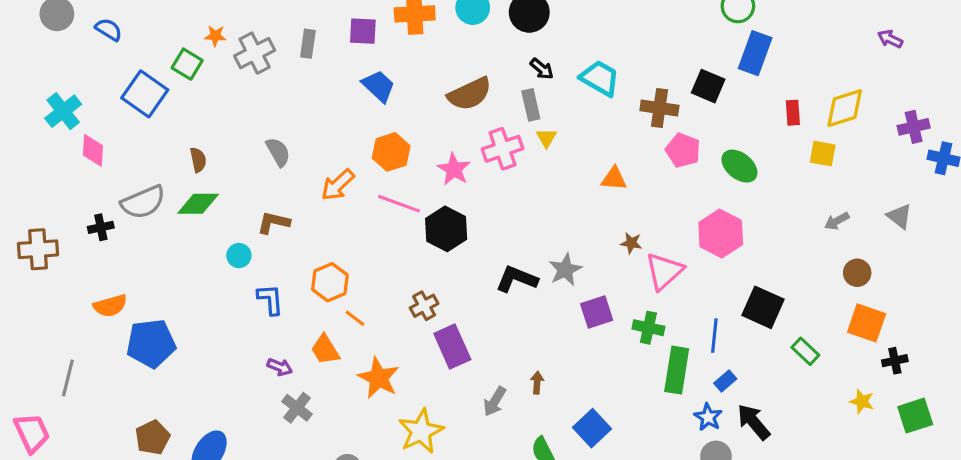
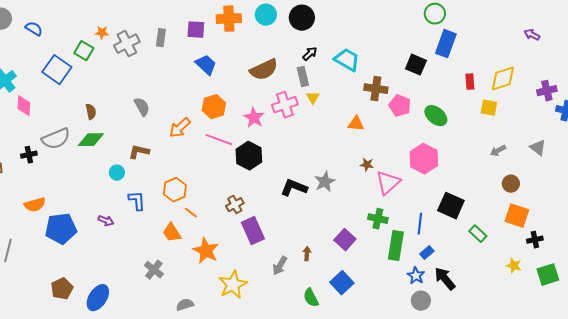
black arrow: (542, 69) -> (310, 54), turned -84
brown cross: (659, 108) -> (376, 89), moved
purple square: (597, 312) -> (345, 240), moved, turned -30
purple arrow: (280, 367) -> (106, 221), moved

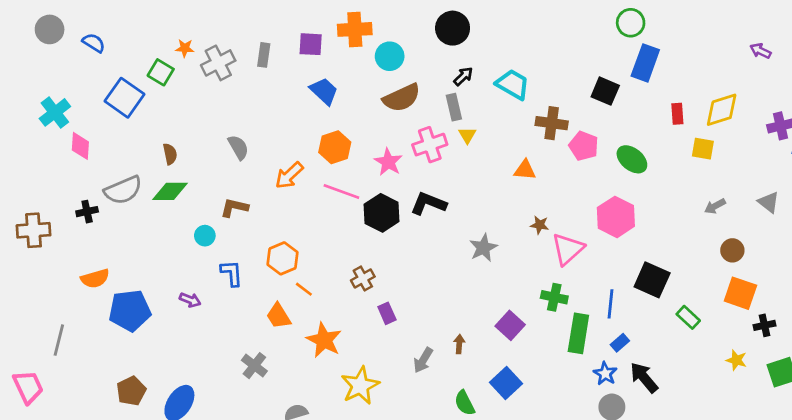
cyan circle: (266, 15) -> (390, 56), moved
black L-shape: (294, 188) -> (428, 204), moved
purple rectangle: (253, 231) -> (387, 313), size x0.6

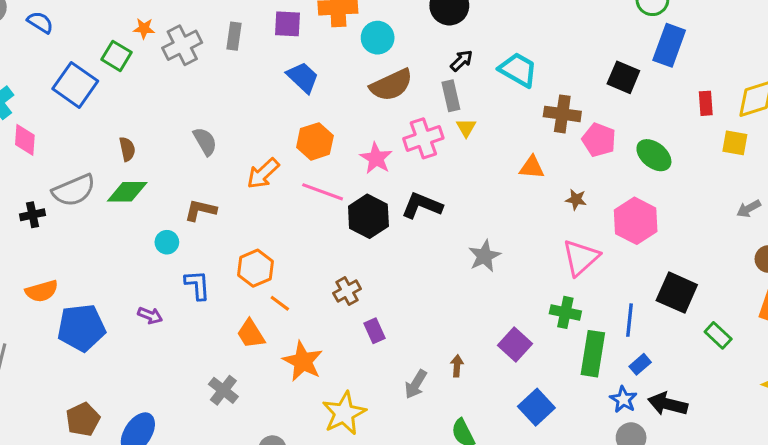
brown star: (540, 225) -> (576, 199), moved
black arrow: (644, 378) -> (668, 404), turned -36
blue square: (506, 383) -> (536, 407), moved

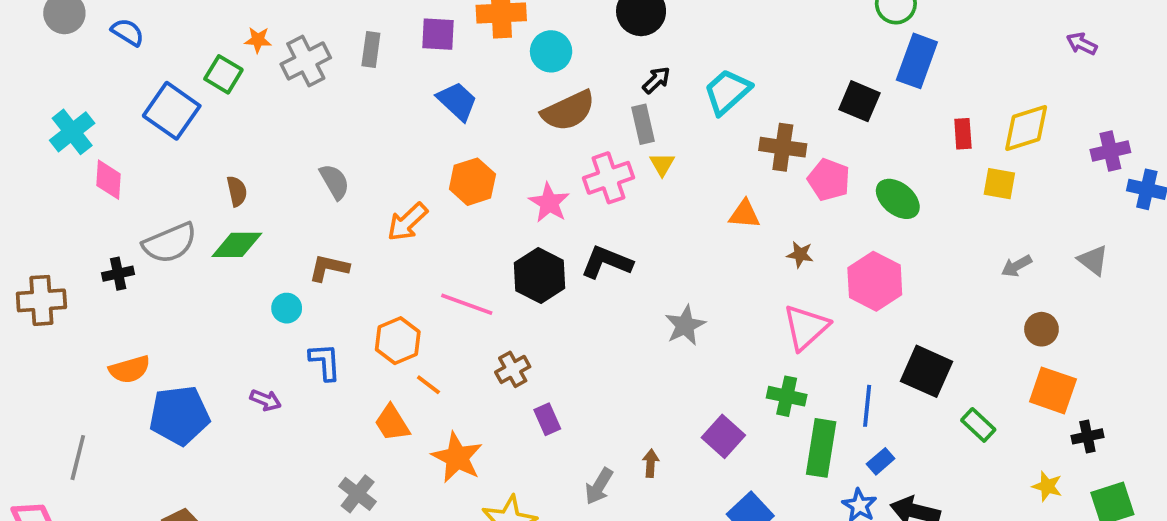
cyan trapezoid: (518, 70) -> (727, 92), turned -72
pink line: (323, 192) -> (467, 304), moved

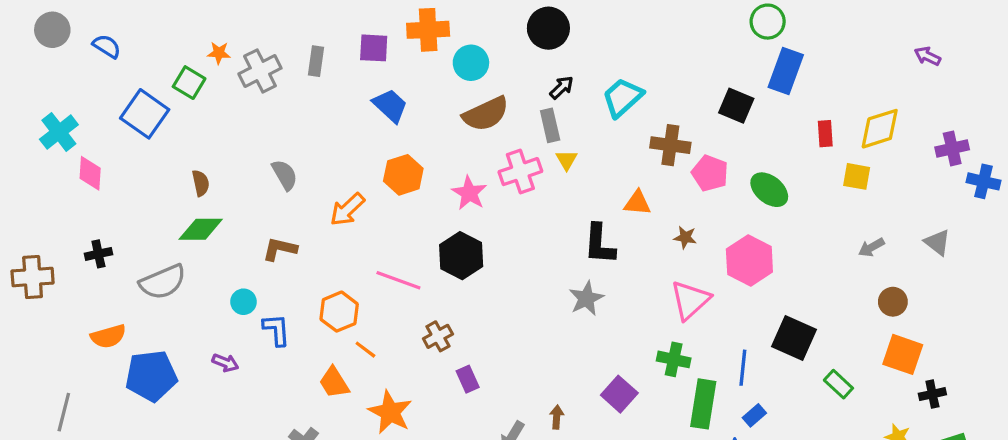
gray semicircle: (170, 243) -> (163, 282), moved
black L-shape: (607, 262) -> (599, 244), moved, turned -108
cyan circle: (287, 308) -> (244, 302), moved

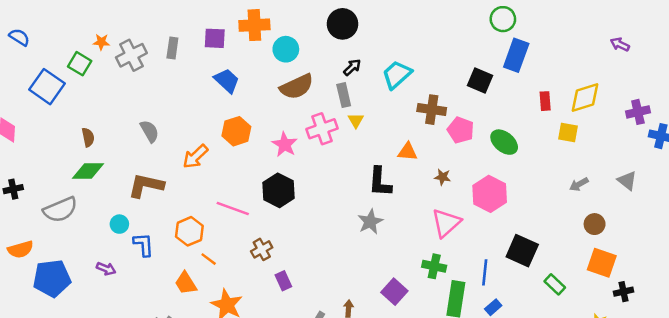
brown L-shape: (280, 249) -> (146, 185), size x1.4

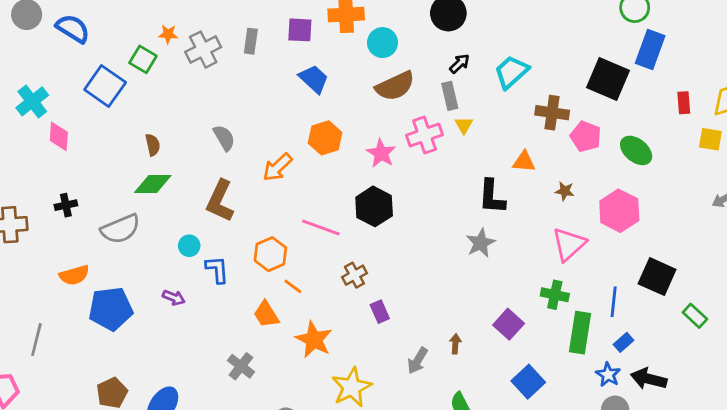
blue semicircle: (19, 37) -> (73, 29), size x1.4
black square: (480, 81) -> (608, 79), size x1.4
brown L-shape: (146, 185) -> (220, 201), turned -78

